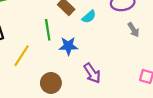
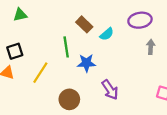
gray arrow: (134, 30) -> (151, 47), turned -144

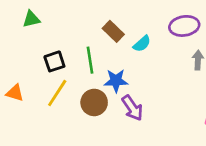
black square: (15, 51) -> (54, 61), moved
purple arrow: (110, 90) -> (132, 108), moved
brown circle: (69, 99) -> (94, 102), moved

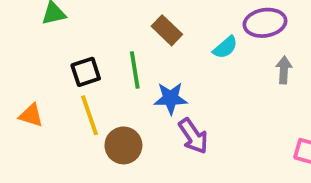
cyan semicircle: (142, 44) -> (225, 47), moved
yellow line: (57, 93) -> (89, 115), turned -52
brown circle: (94, 102) -> (123, 145), moved

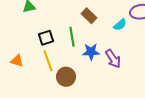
purple arrow: (193, 136) -> (113, 59), moved

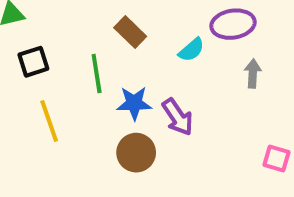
black square: (46, 38) -> (33, 62), moved
brown circle: (66, 77) -> (136, 153), moved

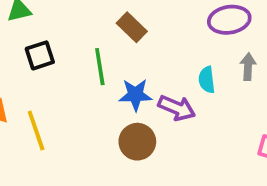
cyan semicircle: (191, 50) -> (207, 80), moved, turned 124
purple arrow: (178, 117) -> (177, 108), turned -33
yellow line: (49, 121) -> (36, 130), moved

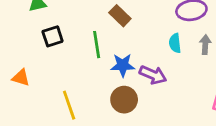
cyan semicircle: (207, 80) -> (175, 43), moved
yellow line: (36, 130) -> (69, 105), moved

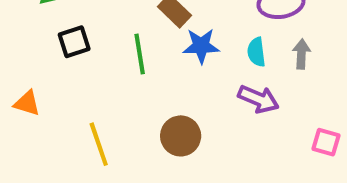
blue star: (123, 65) -> (201, 46), moved
purple arrow: (153, 75) -> (258, 99), moved

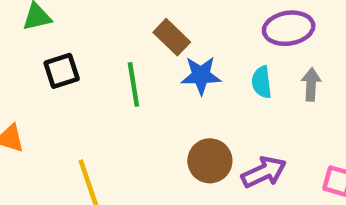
purple arrow: (258, 99) -> (264, 172), moved, turned -48
brown circle: (181, 136) -> (210, 161), moved

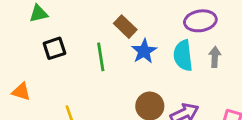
blue star: (201, 75) -> (144, 51), turned -30
cyan semicircle: (262, 82) -> (183, 56), size x1.5

